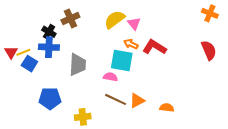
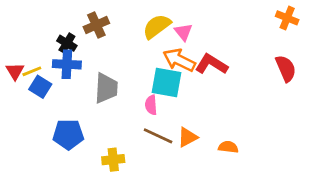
orange arrow: (131, 44) -> (179, 60), size x1.6
pink semicircle: (110, 77) -> (151, 105), turned -104

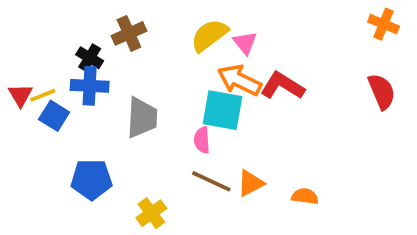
yellow cross: (113, 160) -> (151, 213), turned -30

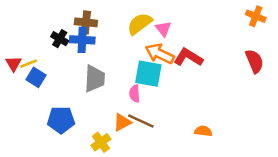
brown cross: (129, 33) -> (86, 22), turned 30
blue cross: (90, 86) -> (82, 40), moved
orange triangle: (251, 183) -> (122, 122), moved

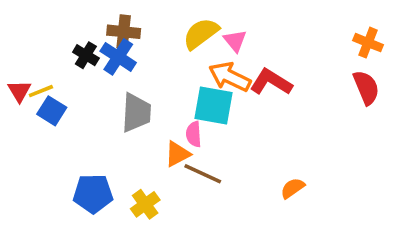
orange cross: (256, 16) -> (368, 43), moved
blue cross: (82, 40) -> (118, 57), turned 30
blue pentagon: (61, 120) -> (93, 194), moved
orange triangle: (122, 122) -> (178, 154), moved
orange semicircle: (203, 131) -> (293, 188), turned -42

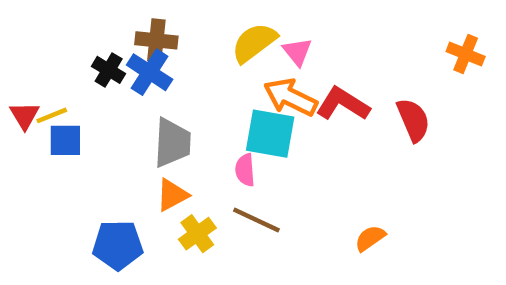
red semicircle: (366, 87) -> (413, 120), moved
blue square: (52, 111) -> (65, 140), turned -32
orange triangle: (178, 154) -> (172, 195), moved
yellow cross: (145, 204) -> (197, 234), moved

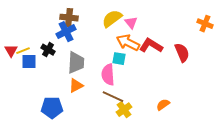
black cross: (109, 70) -> (48, 50), moved
blue cross: (150, 72) -> (66, 32), turned 30
cyan square: (270, 134) -> (119, 59), size x0.6
pink semicircle: (245, 170) -> (108, 75), size x1.5
yellow cross: (197, 234) -> (124, 110), moved

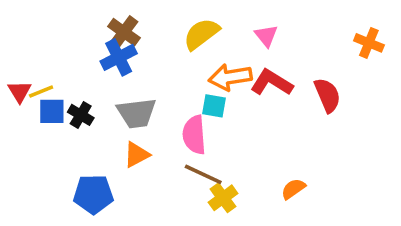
brown cross: (69, 18) -> (124, 32), turned 30
pink triangle: (131, 23) -> (266, 36), moved
orange arrow: (128, 43) -> (230, 77), turned -35
black cross: (48, 50) -> (81, 115), moved
gray trapezoid: (76, 63) -> (137, 113), turned 80

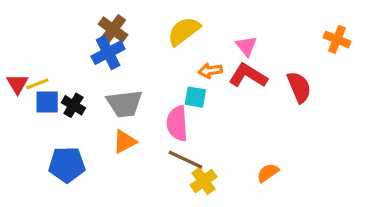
pink triangle: (266, 36) -> (246, 46), moved
orange arrow: (230, 77) -> (210, 71), size x0.6
blue pentagon: (93, 194) -> (67, 165), moved

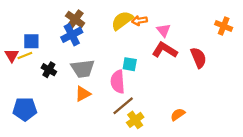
orange arrow: (210, 71) -> (140, 21), moved
blue square: (47, 102) -> (31, 41), moved
brown line: (185, 160) -> (123, 106), turned -65
blue pentagon: (67, 165) -> (25, 109), moved

